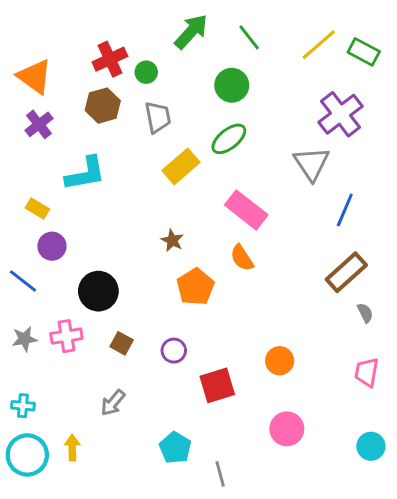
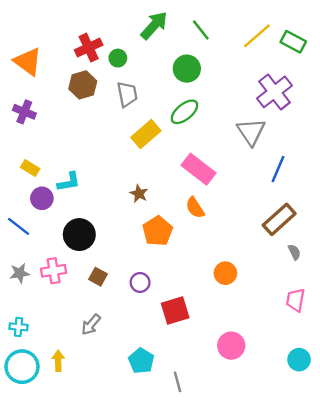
purple cross: (39, 124) -> (24, 112), moved, turned -30
cyan L-shape: (85, 174) -> (69, 182), moved, size x0.7
orange circle: (280, 361) -> (225, 273), moved

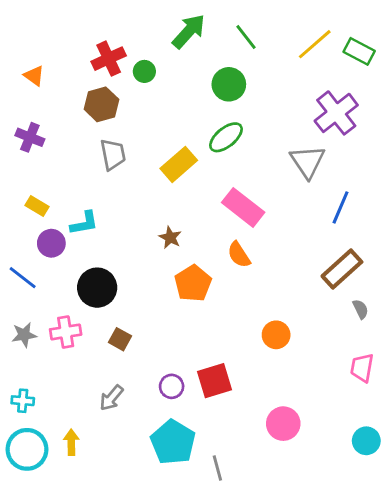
orange triangle: (28, 62) -> (34, 76), size x0.6
gray trapezoid: (127, 94) -> (113, 154), moved
purple circle: (140, 282) -> (172, 386), moved
cyan pentagon: (141, 361) -> (173, 442), size x1.4

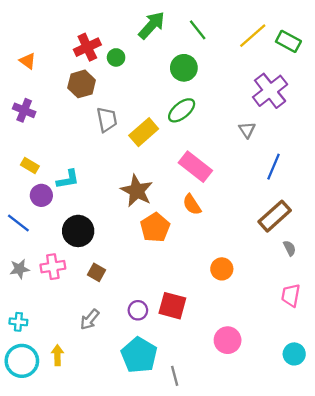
gray trapezoid: (113, 154) -> (107, 120), moved
gray triangle: (308, 162) -> (247, 130), size x0.6
brown star: (170, 237) -> (137, 191), size x1.8
red square: (215, 381) -> (172, 306), turned 32

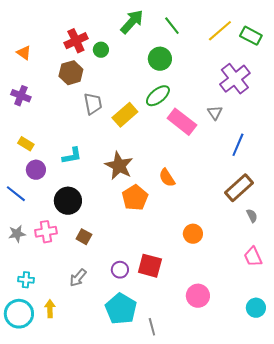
pink rectangle: (195, 167) -> (182, 122), moved
cyan L-shape: (68, 179) -> (72, 156), moved
pink trapezoid: (291, 295) -> (253, 257), turned -35
cyan cross: (18, 322) -> (26, 280), moved

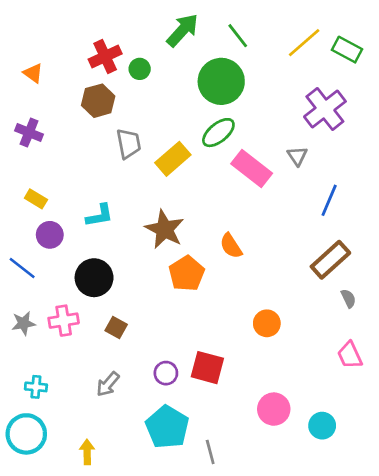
green circle: (160, 59) -> (221, 81), size x1.4
cyan circle: (256, 308) -> (322, 426), moved
yellow arrow: (50, 309) -> (87, 452), moved

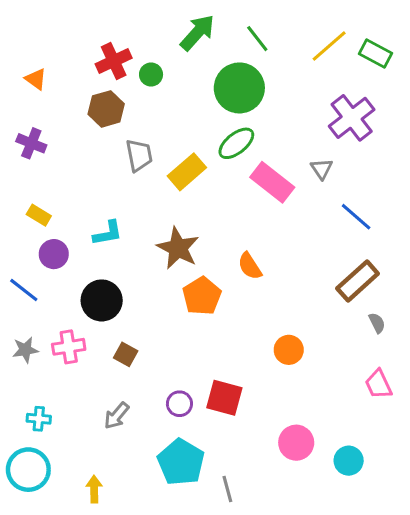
blue line: (329, 200) -> (356, 217), turned -72

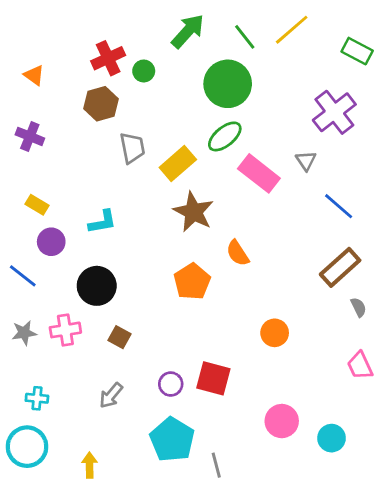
yellow line: (329, 46) -> (292, 30), moved
brown star: (178, 248) -> (193, 212), moved

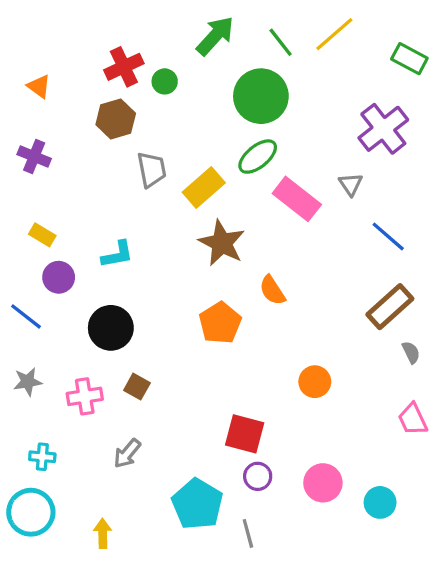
pink cross: (65, 330) -> (85, 396), moved
purple circle: (171, 384) -> (258, 476), moved

